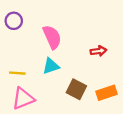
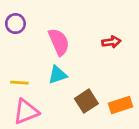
red arrow: (98, 51) -> (111, 42), moved
brown square: (76, 89) -> (86, 101), turned 30

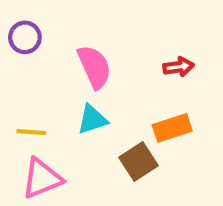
orange rectangle: (121, 105) -> (172, 128), moved

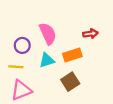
purple circle: (25, 37) -> (22, 45), moved
orange rectangle: (172, 128) -> (72, 55), moved

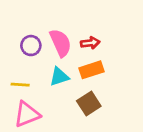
red arrow: (90, 34) -> (90, 43), moved
purple circle: (22, 45) -> (31, 46), moved

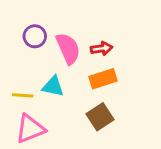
purple circle: (31, 46) -> (35, 36), moved
cyan triangle: (59, 77) -> (53, 86), moved, turned 30

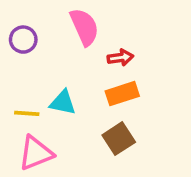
purple circle: (35, 36) -> (23, 40), moved
pink semicircle: (68, 48) -> (84, 27), moved

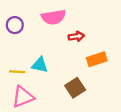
pink semicircle: (84, 27) -> (53, 17), turned 105
orange rectangle: (122, 94) -> (97, 59), moved

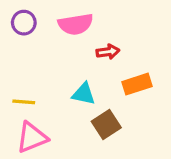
purple circle: (15, 25) -> (24, 23), moved
cyan triangle: (40, 65) -> (84, 94), moved

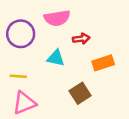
purple circle: (24, 23) -> (21, 34), moved, size x1.5
cyan triangle: (84, 94) -> (56, 58), moved

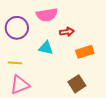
brown square: (80, 93) -> (77, 84), moved

